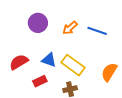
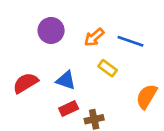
yellow rectangle: (73, 65) -> (108, 68), moved, size x0.6
red rectangle: (40, 81) -> (69, 109), moved

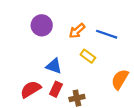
red semicircle: (25, 83) -> (31, 89), moved
red rectangle: (69, 109) -> (56, 89), turned -40

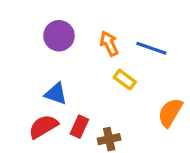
orange arrow: (77, 31) -> (109, 44), turned 105
blue triangle: (54, 66) -> (56, 94), moved

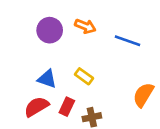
orange arrow: (109, 44) -> (85, 26), moved, turned 138
yellow rectangle: (125, 80) -> (84, 76), moved

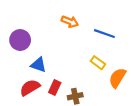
purple circle: (50, 30) -> (20, 40), moved
yellow rectangle: (84, 76) -> (98, 63), moved

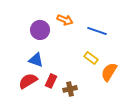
purple circle: (20, 40) -> (40, 30), moved

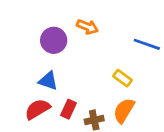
blue line: (97, 31) -> (147, 44), moved
orange semicircle: (109, 72) -> (124, 111), moved

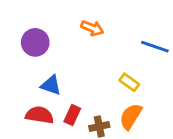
purple circle: (54, 40) -> (35, 42), moved
red semicircle: (37, 109) -> (39, 115), turned 40

